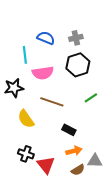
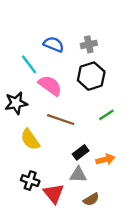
cyan line: (25, 55) -> (29, 64), turned -30
pink semicircle: (43, 73) -> (50, 85), turned -135
black rectangle: (69, 130) -> (81, 152), turned -64
orange arrow: (74, 151) -> (105, 159), moved
gray triangle: (95, 161) -> (78, 175), moved

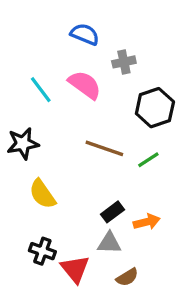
blue semicircle: (54, 44) -> (85, 34), moved
black hexagon: (91, 76) -> (155, 108), moved
pink semicircle: (50, 85) -> (85, 85), moved
brown line: (61, 120) -> (104, 148), moved

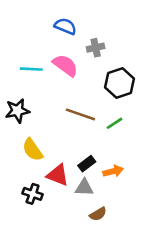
cyan line: (41, 90) -> (31, 69), turned -50
red triangle: (75, 269) -> (58, 175), moved, turned -30

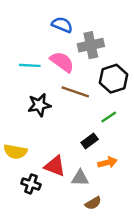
gray cross: (96, 48) -> (91, 45), size x1.5
black star: (17, 111) -> (39, 105), moved
brown line: (80, 114) -> (75, 92), moved
yellow semicircle: (33, 150) -> (15, 152), moved, turned -45
black rectangle: (87, 164) -> (90, 141), moved

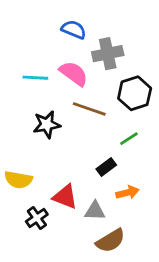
black cross: (31, 184) -> (37, 218), turned 36
brown semicircle: (93, 203) -> (111, 241), size x1.5

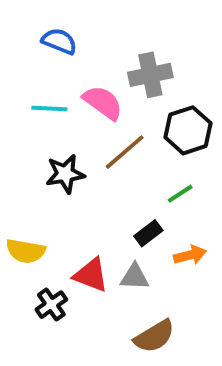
blue semicircle: (74, 30) -> (59, 41), moved
brown line: (89, 109) -> (125, 152), turned -60
orange arrow: (128, 192) -> (190, 255), moved
gray triangle: (95, 211) -> (135, 277), moved

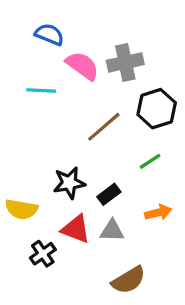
pink semicircle: (103, 103) -> (82, 66), moved
black star: (65, 174) -> (69, 183), moved
black rectangle: (148, 233) -> (109, 194), moved

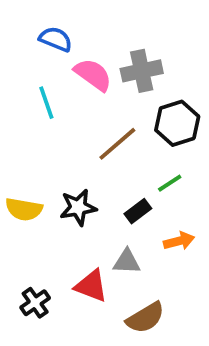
cyan line: (41, 90) -> (46, 103), turned 68
black rectangle: (109, 194) -> (138, 211), moved
yellow semicircle: (21, 209) -> (24, 209), moved
red triangle: (76, 229) -> (91, 286), moved
black cross: (43, 254) -> (35, 303), moved

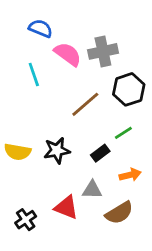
brown semicircle: (145, 318) -> (119, 213), moved

